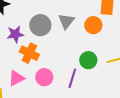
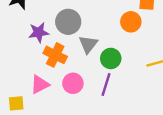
gray triangle: (66, 21) -> (88, 44), moved
green circle: (88, 60) -> (111, 58), moved

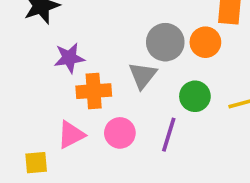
gray circle: (68, 22) -> (165, 42), moved
orange cross: (55, 55) -> (94, 91), turned -30
green circle: (111, 58) -> (195, 96), moved

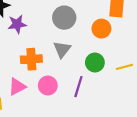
gray circle: (165, 42) -> (64, 18), moved
purple star: (69, 58) -> (17, 24), moved

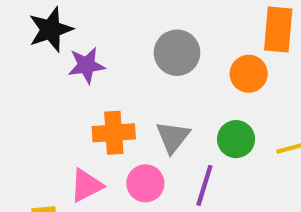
gray triangle: (62, 49) -> (173, 137), moved

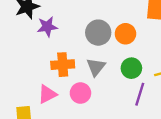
gray circle: (177, 53) -> (98, 33), moved
orange circle: (249, 74) -> (125, 34), moved
purple line: (204, 185) -> (140, 94), moved

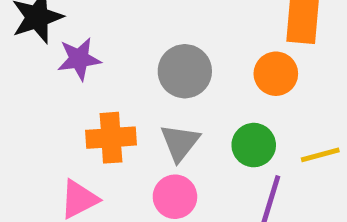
orange circle: (125, 34) -> (276, 74), moved
pink circle: (80, 93) -> (175, 197), moved

